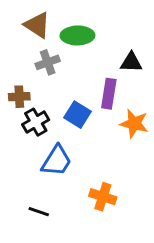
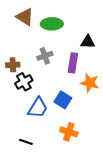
gray cross: (48, 62) -> (45, 56), moved
blue square: (77, 115) -> (63, 100), moved

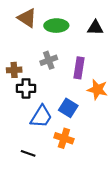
black triangle: (88, 42) -> (95, 28), moved
black cross: (24, 82) -> (26, 88), turned 30
orange cross: (69, 132) -> (64, 138), moved

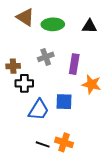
blue square: (68, 108) -> (64, 102), turned -30
orange cross: (64, 138) -> (64, 142), moved
black line: (28, 153) -> (43, 144), moved

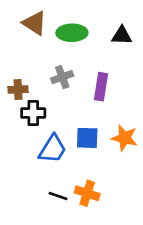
orange star: (91, 84) -> (125, 138), moved

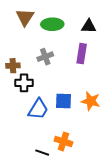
brown triangle: (35, 23) -> (25, 17), turned 30
purple rectangle: (101, 87) -> (82, 54), moved
black line: (58, 196) -> (42, 153), moved

